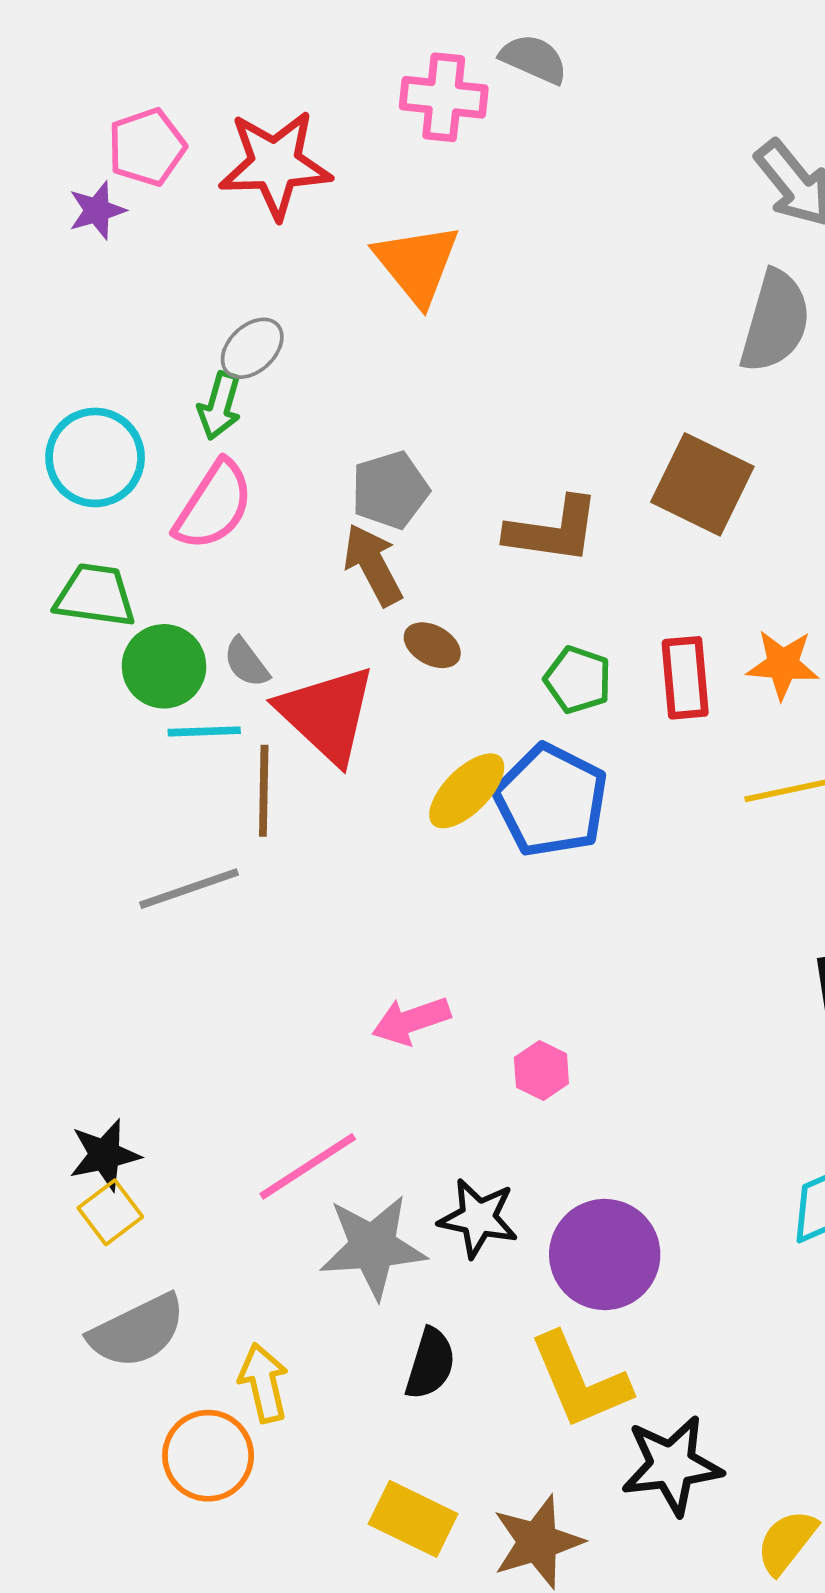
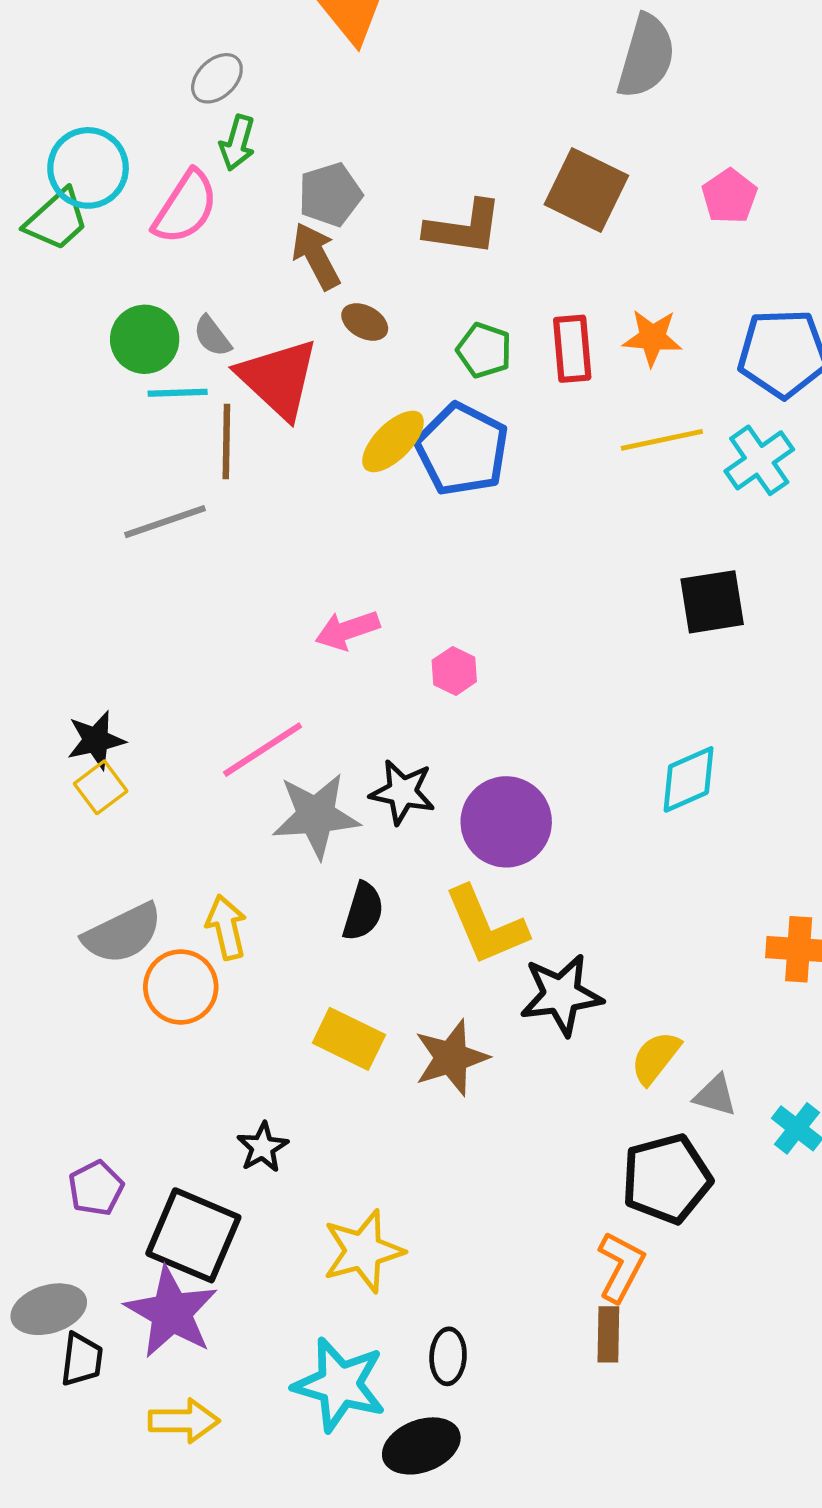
green arrow: (220, 406) -> (237, 143), moved
green trapezoid: (95, 595) -> (57, 220), moved, turned 130
gray semicircle: (137, 1331) -> (123, 933), moved

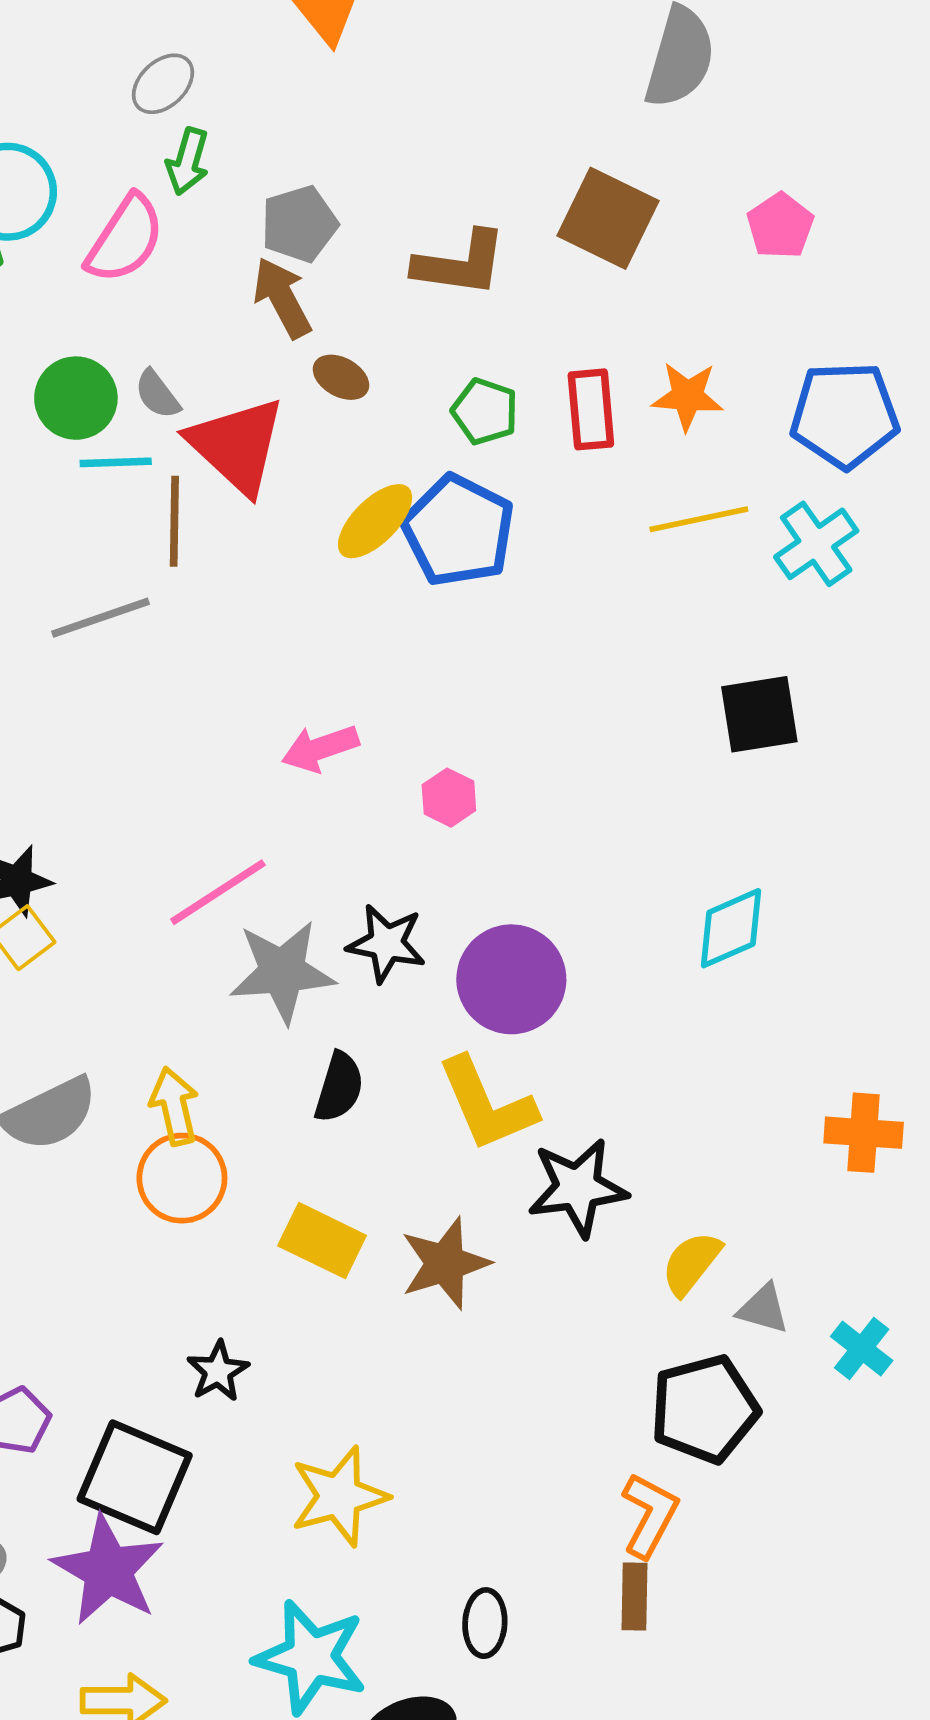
orange circle: (181, 987) -> (182, 1178), moved
black ellipse: (448, 1356) -> (485, 1623), moved

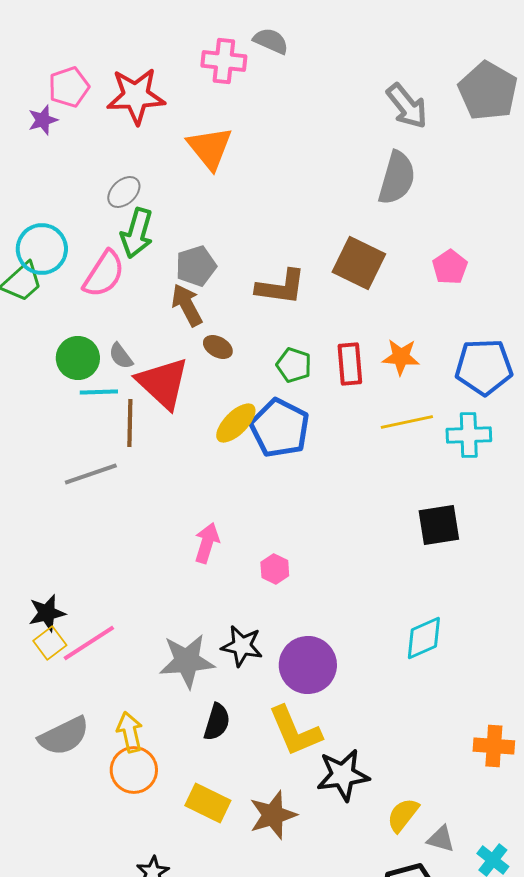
green arrow: (188, 161) -> (137, 233), size x1.4
cyan cross: (816, 544) -> (469, 435), turned 33
pink arrow: (320, 748) -> (207, 543), turned 126
pink line: (218, 892) -> (89, 643), moved

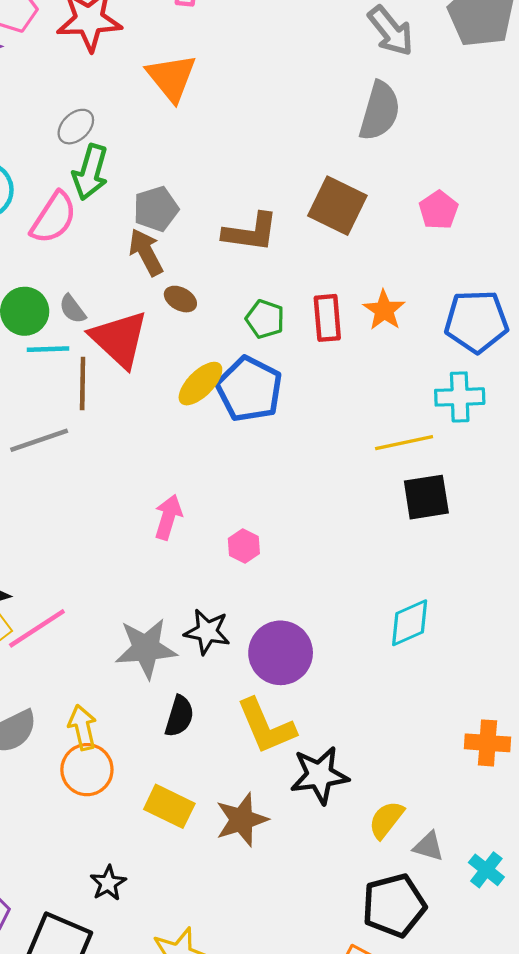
orange star: (401, 357) -> (384, 310), turned 30
yellow line: (407, 422) -> (404, 443), moved

